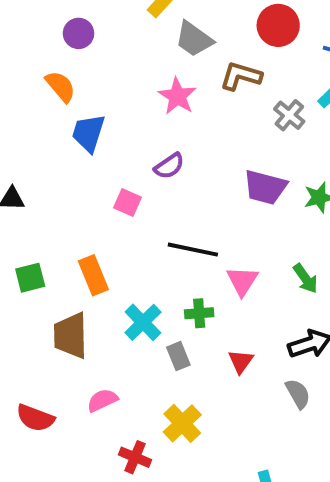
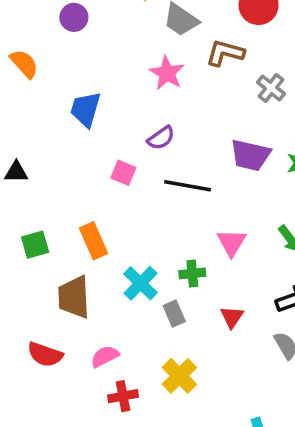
orange semicircle: (60, 86) -> (24, 64), moved
black line: (193, 250) -> (188, 186), moved
red semicircle: (35, 418) -> (45, 355), moved
red cross: (135, 457) -> (123, 396), moved, turned -32

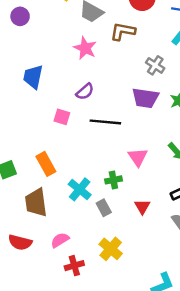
gray cross: (271, 88) -> (155, 65), moved

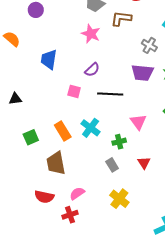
cyan cross: (80, 189) -> (91, 128), moved
red cross: (74, 266) -> (70, 215), moved

